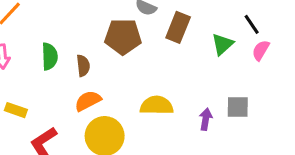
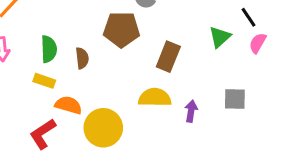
brown rectangle: (178, 27) -> (168, 57), moved
orange semicircle: (88, 101) -> (68, 105), moved, turned 44
yellow rectangle: (16, 110) -> (44, 81), moved
purple arrow: (206, 119) -> (191, 111), moved

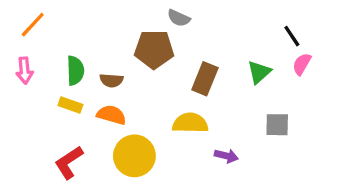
green triangle: (220, 37) -> (259, 72), moved
brown semicircle: (82, 58) -> (111, 80), turned 100
orange semicircle: (68, 105) -> (111, 115), moved
purple arrow: (191, 111) -> (226, 156), moved, turned 95

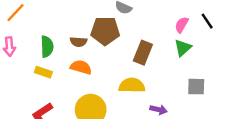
pink semicircle: (302, 64) -> (182, 25), moved
brown semicircle: (111, 80) -> (79, 42), moved
orange semicircle: (111, 115) -> (81, 67), moved

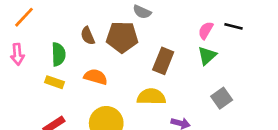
black line: (207, 21) -> (234, 26), turned -42
brown semicircle: (79, 42) -> (88, 36), moved, turned 63
gray square: (196, 87) -> (222, 98), turned -36

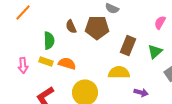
pink arrow: (17, 54) -> (23, 66), moved
green triangle: (207, 56) -> (155, 52), moved
orange semicircle: (96, 77) -> (67, 64), moved

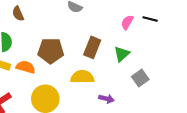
brown semicircle: (71, 27) -> (18, 14), moved
brown pentagon: (97, 28) -> (51, 51), moved

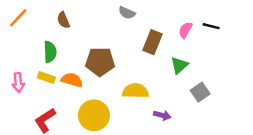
brown rectangle: (92, 47) -> (152, 42), moved

